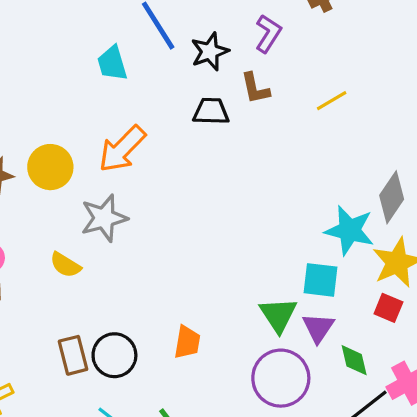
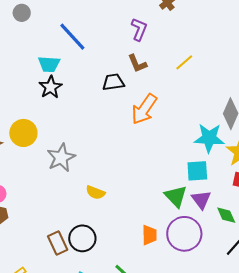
black star: (210, 52) -> (51, 87), moved
cyan trapezoid: (112, 63) -> (49, 64), turned -60
orange arrow: (122, 149) -> (144, 109), moved
yellow semicircle: (65, 265) -> (95, 192), moved
orange trapezoid: (187, 342) -> (149, 235), moved

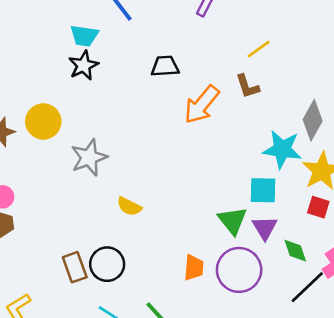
brown L-shape: (137, 63) -> (247, 86), moved

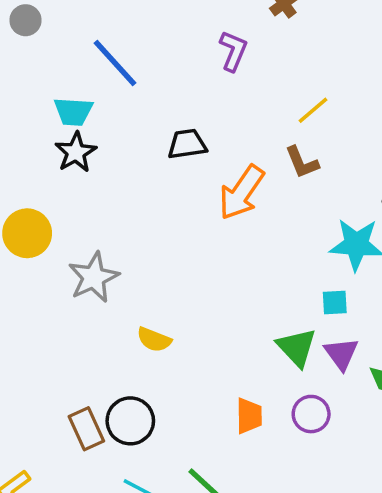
cyan square: (263, 190) -> (335, 303), size x0.7
purple circle: (239, 270) -> (311, 414), size x0.6

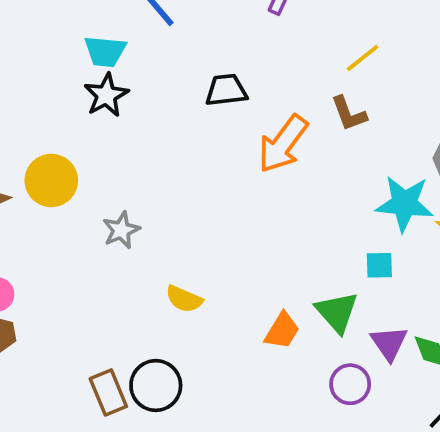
gray star: (94, 277) -> (121, 230), size x0.7
purple triangle: (341, 354) -> (389, 343), moved
orange trapezoid: (249, 416) -> (282, 331), moved, turned 30

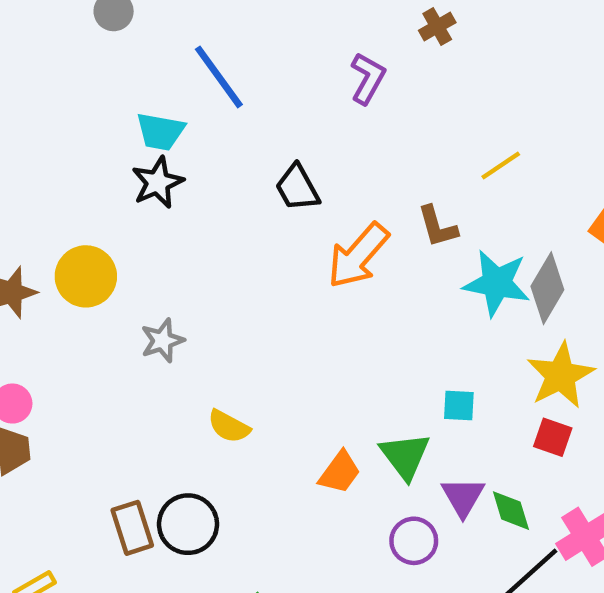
yellow line: (363, 58) -> (501, 166), moved
black trapezoid: (226, 90) -> (297, 188), turned -117
cyan star: (405, 204) -> (497, 283), moved

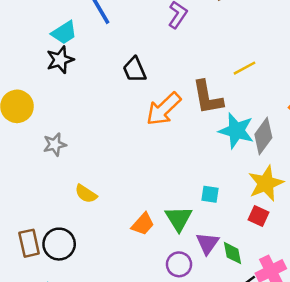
cyan trapezoid: (160, 132) -> (64, 33), turned -48
brown L-shape: (437, 227) -> (208, 97), size x1.5

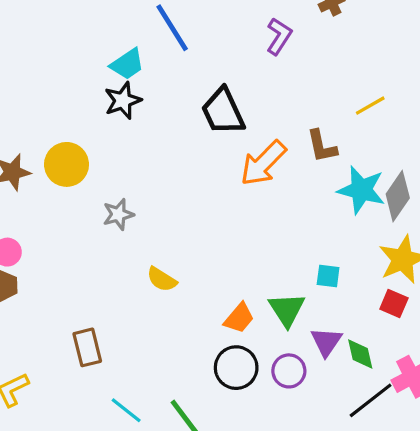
black trapezoid: (135, 70) -> (223, 111), size x1.4
brown L-shape: (208, 97) -> (322, 146), size x0.7
black circle: (59, 244) -> (236, 368), moved

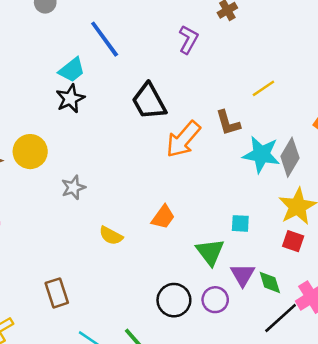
orange trapezoid: (239, 318) -> (163, 217), moved

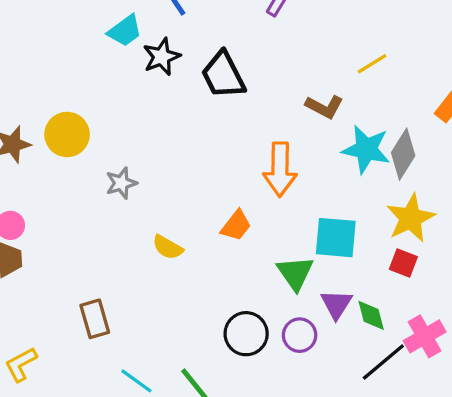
black star: (70, 99) -> (162, 57), moved
brown L-shape: (228, 123) -> (324, 107), turned -48
orange arrow: (183, 139) -> (280, 169), moved, turned -42
cyan square: (240, 223) -> (336, 238), size x1.8

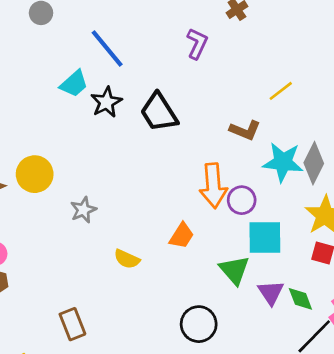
purple circle: (300, 335) -> (242, 200), moved

